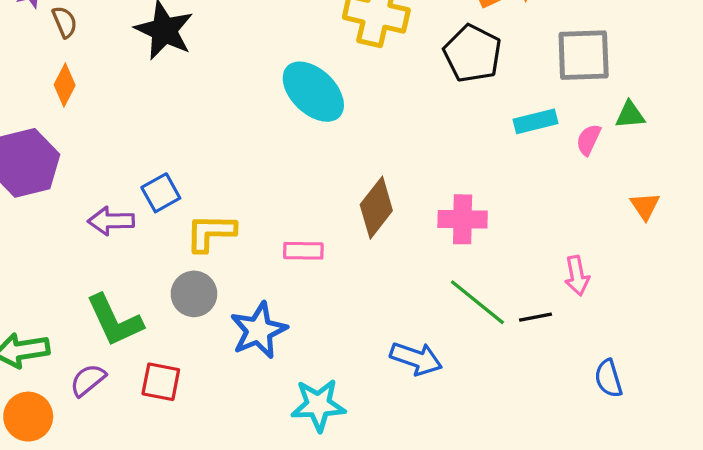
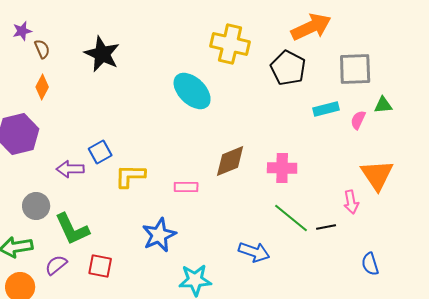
orange triangle: (645, 206) -> (377, 175), moved, size x1.8
brown diamond: (376, 208) -> (230, 161), turned 30
gray circle: (194, 294) -> (36, 206), moved

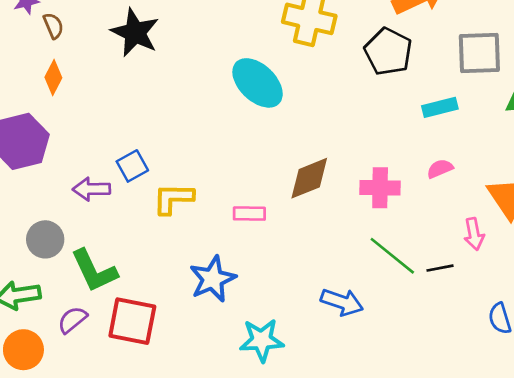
pink semicircle: (358, 120) -> (440, 169), moved, turned 42
red square: (100, 266) -> (132, 321), size x1.5

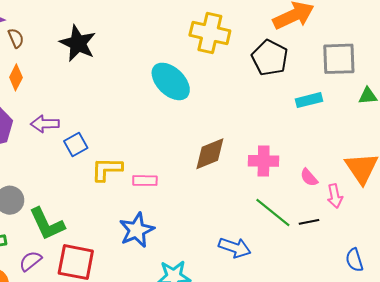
pink semicircle: (440, 169) -> (309, 177), moved, turned -108
purple arrow: (91, 189) -> (45, 124), moved
pink rectangle: (249, 214) -> (145, 181), moved

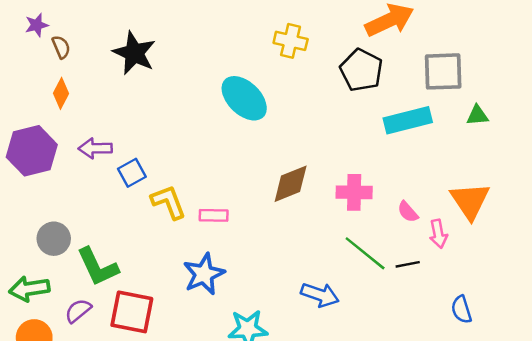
yellow cross: (210, 33) -> (291, 41), size x0.7
cyan rectangle: (309, 100) -> (408, 120), size x1.5
yellow L-shape: (107, 169) -> (168, 202), turned 68

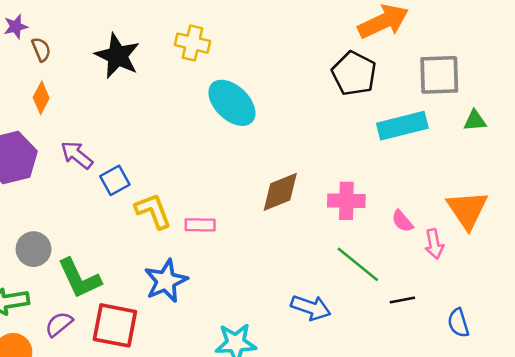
yellow cross: (291, 41) -> (193, 43), moved
purple arrow: (95, 148) -> (77, 155), turned 40
black line: (408, 264) -> (402, 300), moved
blue star: (204, 274) -> (166, 281), moved

